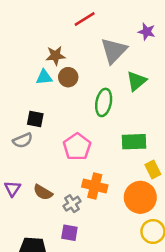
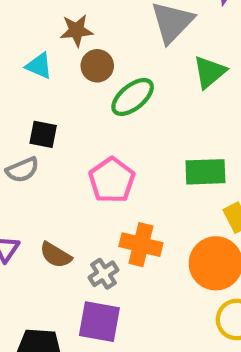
cyan triangle: (44, 77) -> (39, 66), moved, turned 30
green ellipse: (104, 102) -> (133, 97), moved, turned 40
purple square: (69, 233) -> (99, 322), size x1.5

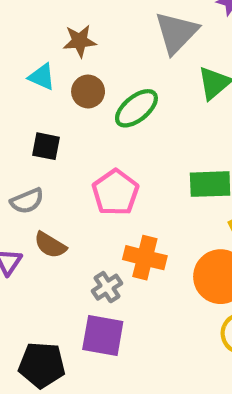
brown circle: (97, 66) -> (88, 91), moved
gray semicircle: (22, 170) -> (27, 201), moved
brown semicircle: (56, 255) -> (50, 245), moved

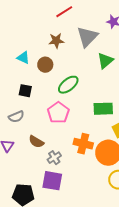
brown star: (80, 41) -> (56, 41), moved
green ellipse: (136, 108) -> (68, 85), moved
brown semicircle: (50, 245) -> (36, 142), moved
orange cross: (145, 258) -> (83, 144), moved

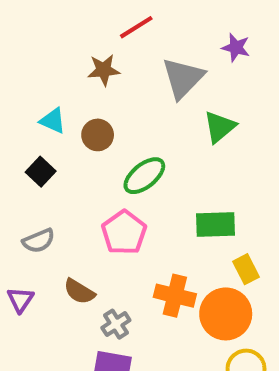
brown star: (56, 41) -> (104, 70), moved
black square: (25, 91) -> (41, 172), moved, turned 32

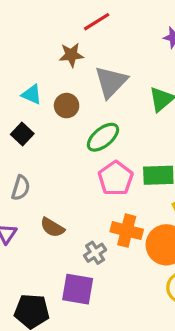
gray triangle: (183, 78) -> (111, 82), moved
pink pentagon: (124, 233) -> (116, 178), moved
gray semicircle: (39, 241) -> (21, 188), turned -50
gray cross: (116, 324) -> (95, 253), moved

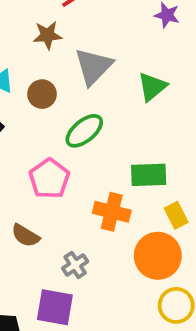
pink pentagon: (116, 178) -> (49, 179), moved
orange cross: (127, 231) -> (112, 212), moved

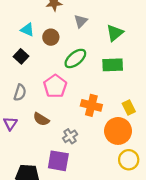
gray triangle: (93, 67) -> (81, 21), size x0.6
green rectangle: (149, 175) -> (113, 65), moved

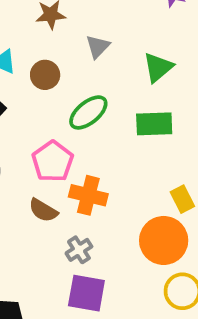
orange cross: (91, 105) -> (88, 195), moved
brown semicircle: (41, 119) -> (43, 210), moved
purple square: (58, 161) -> (86, 293), moved

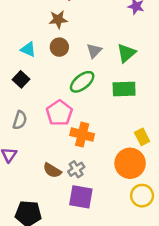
gray triangle: (98, 47) -> (94, 51), moved
brown circle: (45, 75) -> (59, 47), moved
brown semicircle: (43, 210) -> (52, 170), moved

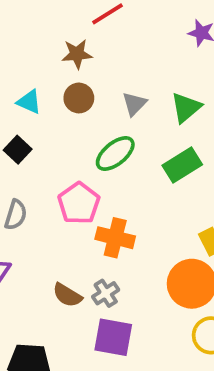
green rectangle: (124, 89) -> (182, 165), turned -30

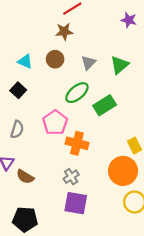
brown star: (77, 54) -> (64, 32), moved
green rectangle: (182, 165) -> (105, 105), moved
brown semicircle: (67, 295) -> (25, 177), moved

